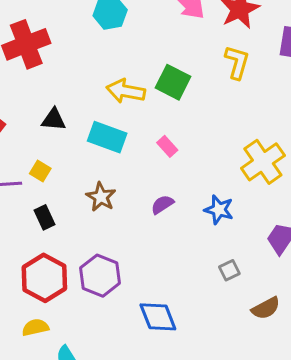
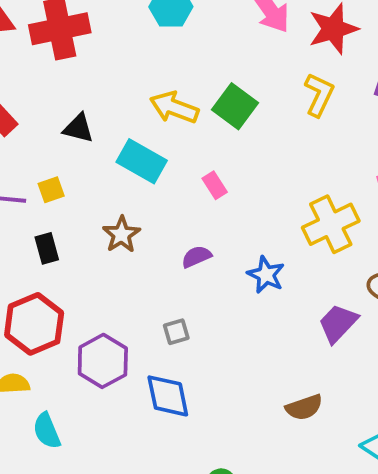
yellow square: (40, 171) -> (51, 190), turned 30
gray square: (229, 270) -> (176, 332), moved
purple hexagon: (100, 276) -> (103, 361), moved

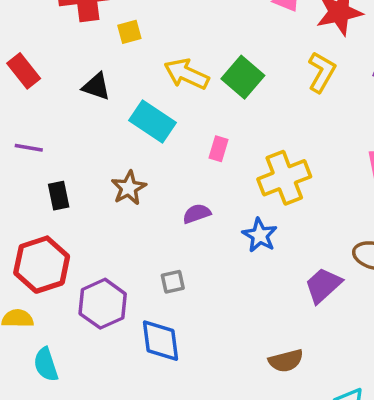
pink rectangle: (215, 185) -> (218, 149), turned 45
yellow square: (51, 190) -> (129, 32), moved
yellow cross: (331, 224) -> (284, 178), moved

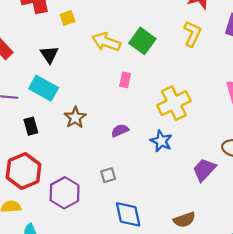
black triangle: (96, 86) -> (49, 55), turned 42
cyan rectangle: (153, 121) -> (44, 88), moved
pink rectangle: (218, 149) -> (125, 80), moved
blue diamond: (160, 341) -> (128, 214), moved

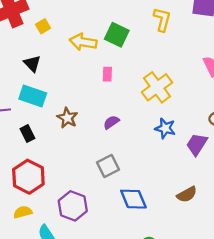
blue star: (161, 141) -> (165, 128), moved
gray square: (108, 175) -> (108, 166), size x1.5
purple hexagon: (65, 193) -> (73, 206), moved

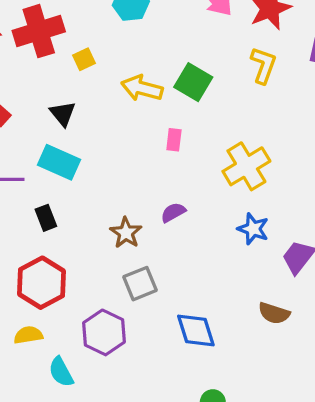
brown star: (67, 118) -> (126, 233), moved
gray square: (108, 166) -> (140, 284), moved
brown semicircle: (187, 194) -> (274, 313), moved, turned 42

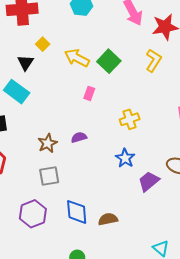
yellow square: (84, 59) -> (43, 44), moved, turned -32
yellow cross: (246, 166) -> (130, 119), size x0.7
brown semicircle: (274, 313) -> (108, 219), moved, turned 138
purple hexagon: (104, 332) -> (33, 214), moved

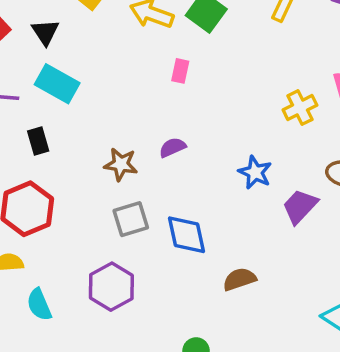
black triangle: (25, 63) -> (45, 32), moved
yellow cross: (130, 119) -> (300, 108), moved
brown star: (48, 143) -> (121, 164), turned -30
blue diamond: (77, 212) -> (186, 235), moved

